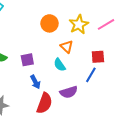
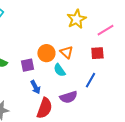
orange circle: (50, 23) -> (46, 53), moved
yellow star: (79, 24) -> (76, 19), moved
red square: (98, 57) -> (97, 53), moved

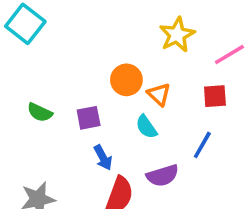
orange circle: (46, 53) -> (126, 80), moved

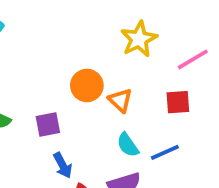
cyan semicircle: (146, 127) -> (128, 145), moved
blue line: (202, 145) -> (165, 152), turned 36

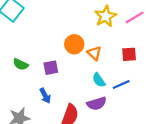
pink line: (193, 59) -> (135, 17), moved
blue arrow: (63, 165) -> (45, 96), moved

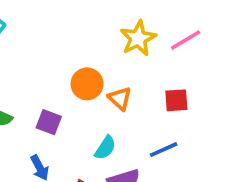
purple square: (51, 68) -> (49, 122), turned 32
cyan semicircle: (99, 80) -> (105, 148), moved, turned -112

